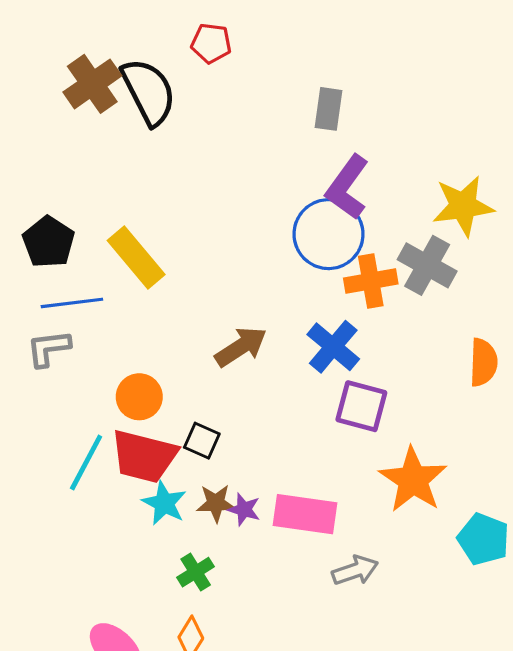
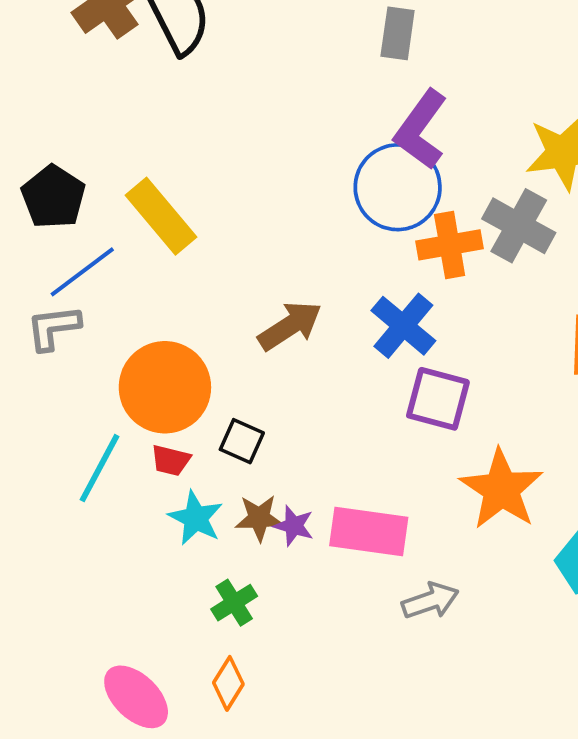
blue line: (72, 303) -> (82, 272), turned -30
orange circle: (139, 397) -> (165, 387), size x1.6
red trapezoid: (144, 456) -> (171, 460), size x0.5

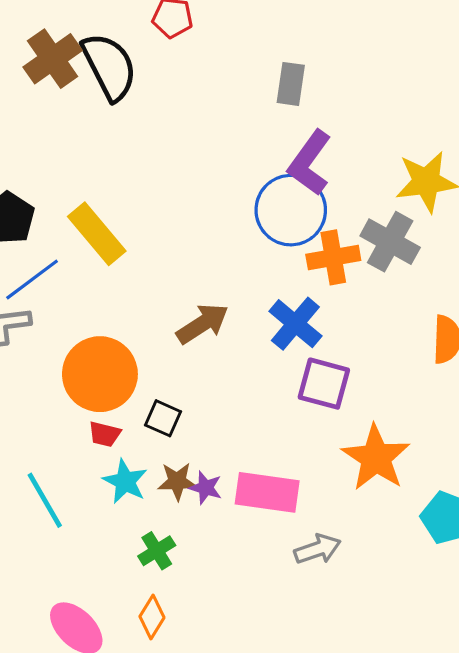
cyan line: (100, 468) -> (45, 500), moved, turned -58

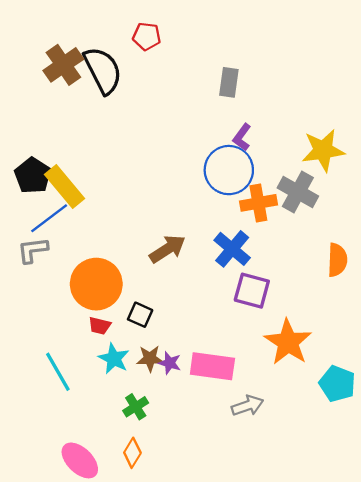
purple L-shape: (310, 163) -> (242, 137), size x0.6
yellow rectangle: (97, 234) -> (64, 187), moved

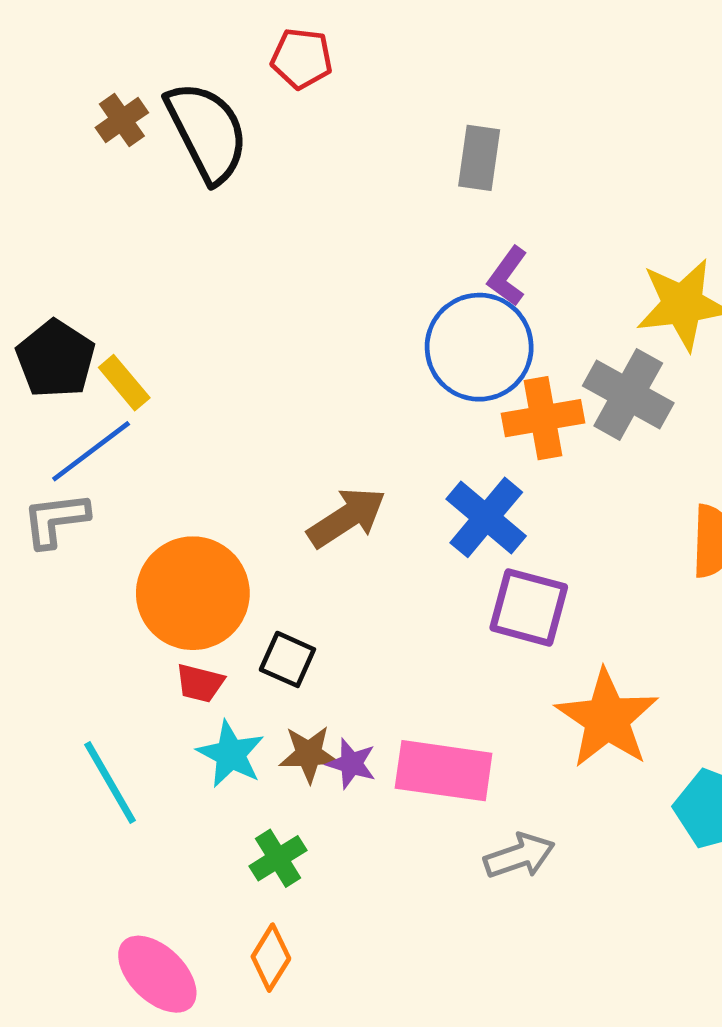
brown cross: (63, 65) -> (122, 120), size x0.6
yellow rectangle: (64, 187) -> (124, 383), size x0.6

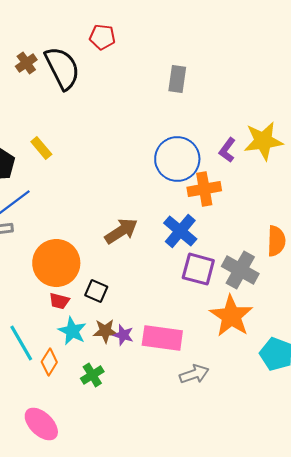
purple L-shape: (508, 276) -> (227, 150), moved
yellow rectangle: (124, 383) -> (41, 148), moved
gray cross: (628, 394) -> (240, 270), moved
orange diamond: (271, 958) -> (49, 362), moved

